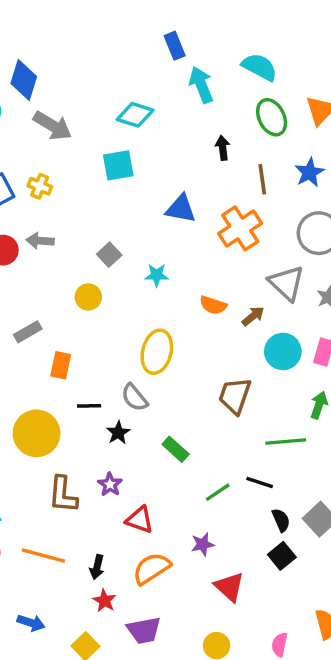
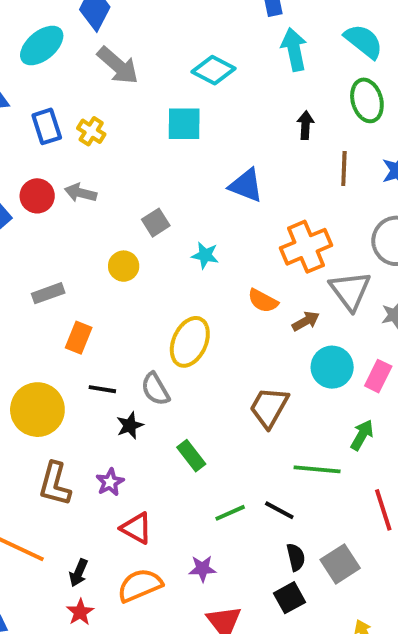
orange cross: (240, 228) -> (306, 247), moved

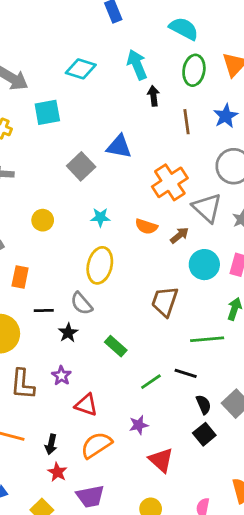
cyan arrow: (294, 49) -> (137, 65), moved
green ellipse: (367, 100) -> (194, 70), turned 36
cyan square: (184, 124) -> (47, 112), moved
gray square: (156, 223) -> (81, 166), moved, size x1.4
cyan star: (205, 255) -> (100, 217), moved

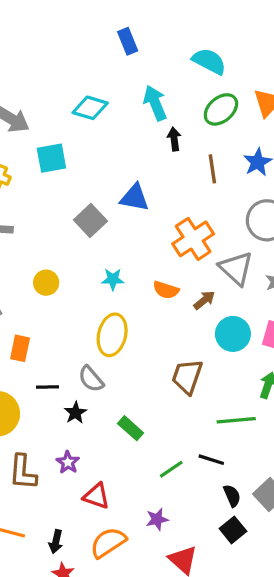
green ellipse: (194, 70) -> (221, 109), turned 40

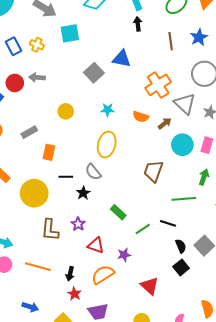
black arrow: (174, 139) -> (138, 24), moved
green rectangle: (131, 428) -> (118, 212), moved
purple star: (157, 519) -> (124, 255), moved

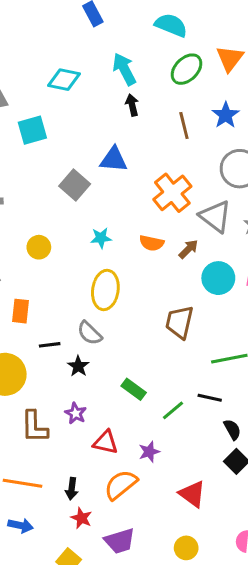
blue arrow: (30, 307) -> (21, 526), moved

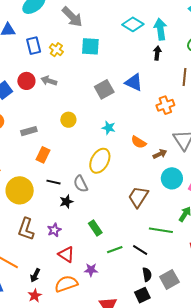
cyan diamond: (64, 80) -> (133, 24), moved
orange cross: (172, 193) -> (165, 105), moved, size x0.7

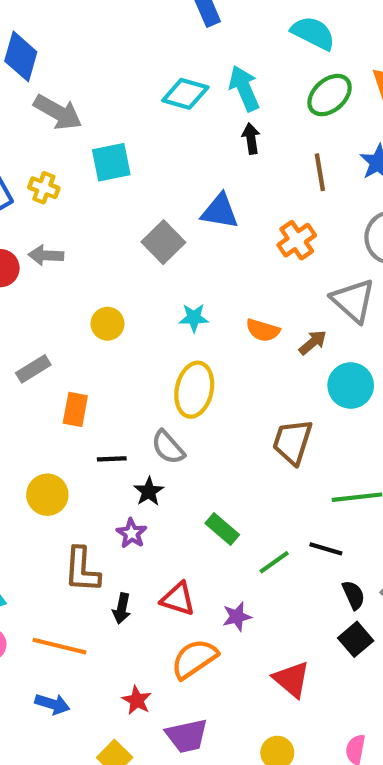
yellow circle: (20, 190) -> (47, 495), size x0.7
purple star: (54, 230) -> (132, 533), moved
black arrow: (35, 275) -> (122, 608), moved

